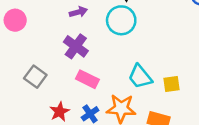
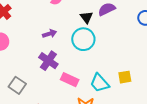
pink rectangle: (87, 79) -> (70, 80), moved
yellow square: (171, 84) -> (125, 77), moved

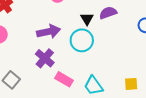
purple arrow: (50, 34) -> (49, 32), size x1.6
yellow square: (125, 77) -> (131, 84), moved

